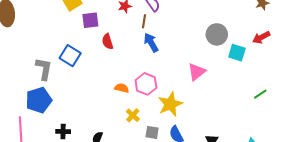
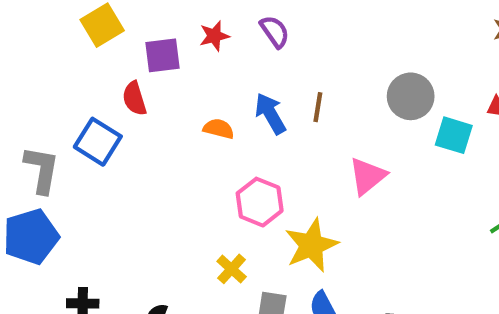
purple square: (90, 20) -> (163, 55), moved
brown line: (144, 21) -> (318, 107), moved
red semicircle: (108, 41) -> (134, 98), moved
orange semicircle: (122, 88) -> (219, 129), moved

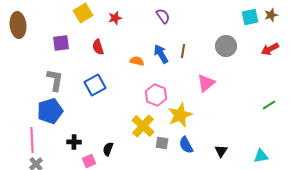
red star: (214, 36) -> (115, 18), moved
purple square: (163, 55) -> (61, 43), moved
cyan square: (454, 135) -> (250, 17), moved, turned -30
blue square: (98, 142) -> (95, 85), moved, turned 30
yellow cross: (232, 269) -> (143, 126), size x1.6

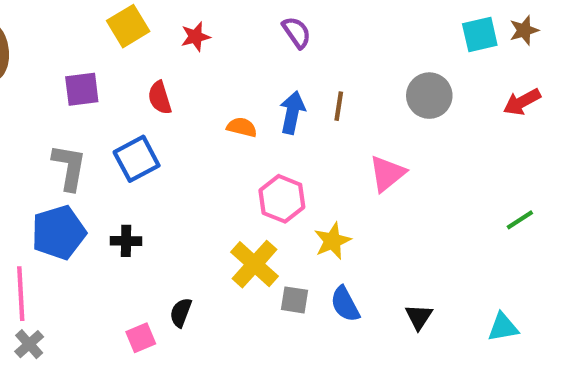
blue arrow: (161, 54) -> (292, 112), turned 42
blue square: (95, 85) -> (137, 159), moved
yellow star: (180, 115) -> (332, 241), size x0.7
black cross: (74, 142) -> (126, 241), moved

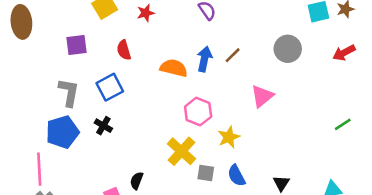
brown line: (339, 106) -> (233, 55), turned 36
orange semicircle: (242, 127) -> (174, 68), size x1.5
black cross: (126, 241) -> (103, 126), moved, turned 30

